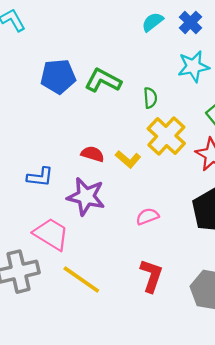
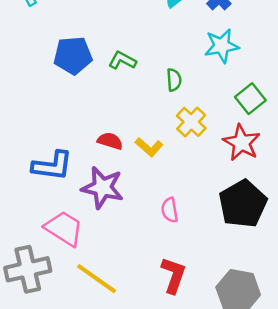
green L-shape: (103, 81) -> (122, 60), size x0.7
yellow cross: (166, 136) -> (191, 122), size x0.7
blue L-shape: (40, 177) -> (52, 166), size x1.4
pink semicircle: (147, 216) -> (170, 210), turned -80

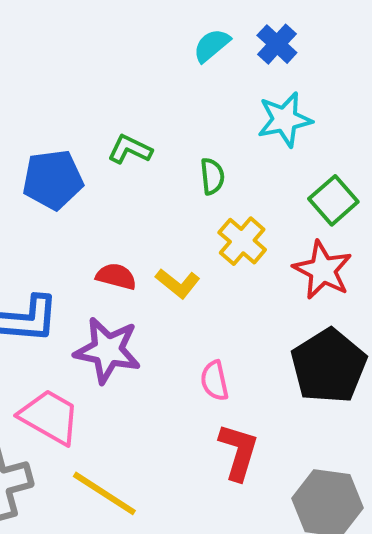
blue pentagon: (73, 55) -> (53, 180), moved
red L-shape: (173, 275) -> (238, 452), moved

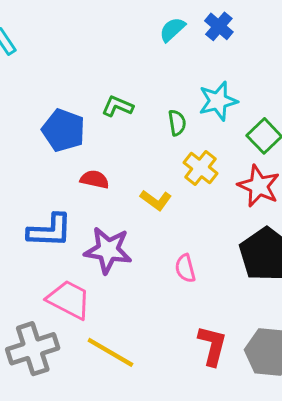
cyan star: (285, 120) -> (218, 101), moved
blue pentagon: (53, 180) -> (64, 130), turned 30
red semicircle: (116, 276) -> (95, 179), moved
red L-shape: (238, 452) -> (212, 346), moved

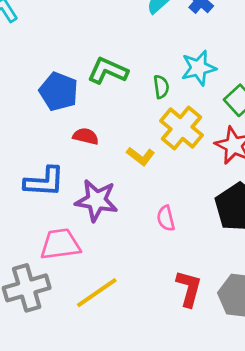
green L-shape: (117, 106) -> (108, 71), size x1.4
yellow cross: (201, 168) -> (182, 128), size x1.4
pink trapezoid: (69, 300) -> (60, 244), turned -36
yellow line: (110, 352) -> (97, 293), turned -66

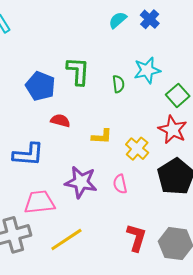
green L-shape: (108, 71) -> (78, 71), turned 68
yellow cross: (182, 128) -> (137, 149), moved, size x0.7
yellow L-shape: (141, 156) -> (102, 136), turned -35
purple star: (96, 200) -> (81, 182), moved

